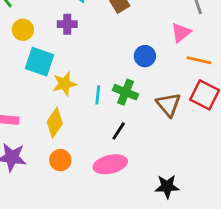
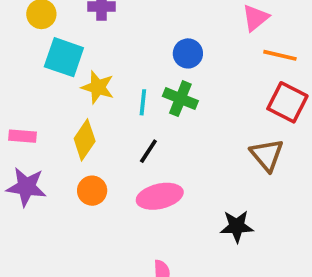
blue circle: (145, 56) -> (188, 53), moved
yellow star: (64, 84) -> (98, 87), turned 30
brown triangle: (168, 105) -> (267, 155), moved
black line: (119, 131) -> (148, 151), moved

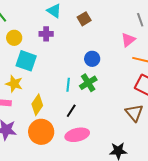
yellow star: (98, 87) -> (14, 84), moved
green cross: (180, 99) -> (88, 83), turned 36
orange circle: (92, 191) -> (41, 132), size x1.6

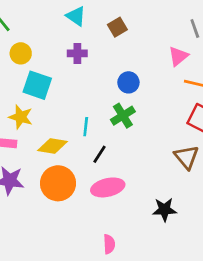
purple cross: (46, 34) -> (77, 53), moved
cyan line: (68, 85) -> (86, 127), moved
yellow diamond: (37, 105) -> (52, 146), turned 65

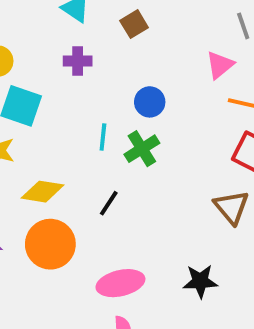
cyan line: (86, 127) -> (103, 137), moved
pink ellipse: (108, 187) -> (120, 283), moved

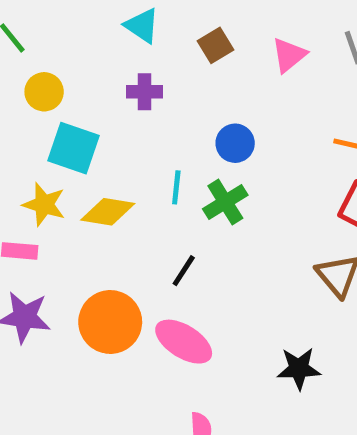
pink triangle: (220, 65) -> (289, 55), moved
yellow diamond: (43, 192) -> (108, 212), moved
pink ellipse: (120, 283) -> (184, 342), moved, turned 45

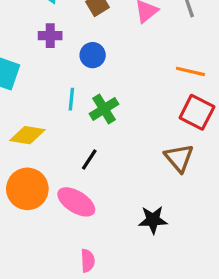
blue circle: (235, 143) -> (93, 55), moved
yellow diamond: (108, 212) -> (27, 135), moved
black line: (184, 271) -> (89, 160), moved

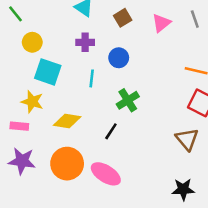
cyan line: (71, 99) -> (92, 78), moved
black line: (89, 160) -> (111, 131), moved
black star: (153, 220) -> (183, 189), moved

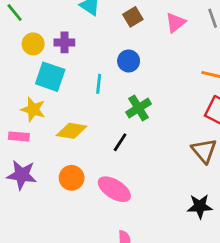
purple cross: (85, 42) -> (64, 42), moved
orange circle: (67, 164) -> (72, 178), size x0.7

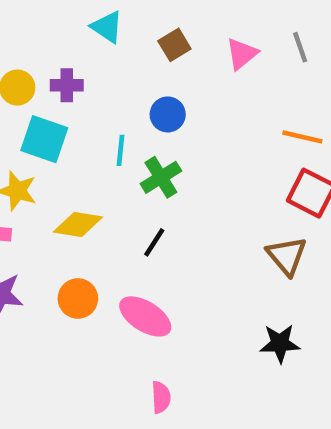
green cross: (139, 108) -> (161, 177), moved

